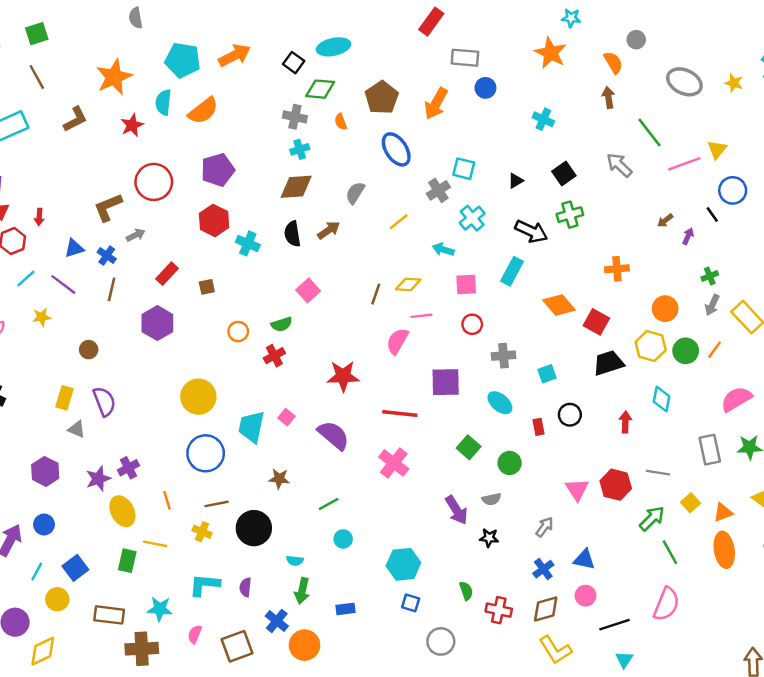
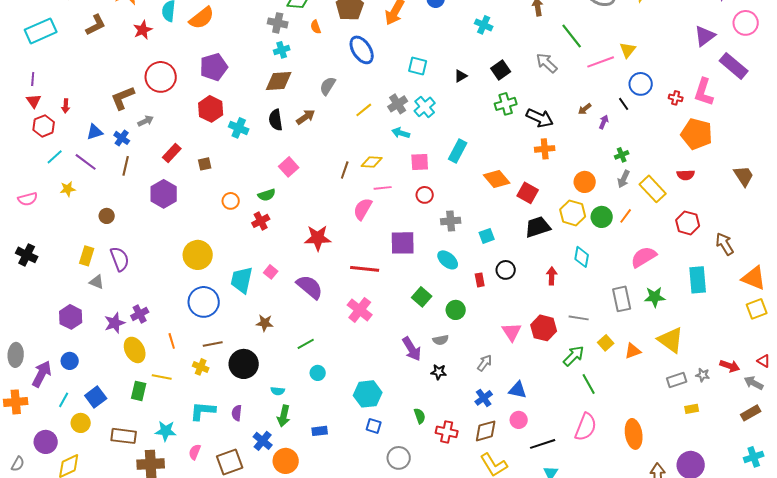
gray cross: (438, 190) -> (398, 104), moved
black arrow: (531, 231) -> (540, 118), moved
orange ellipse: (724, 550) -> (634, 434), moved

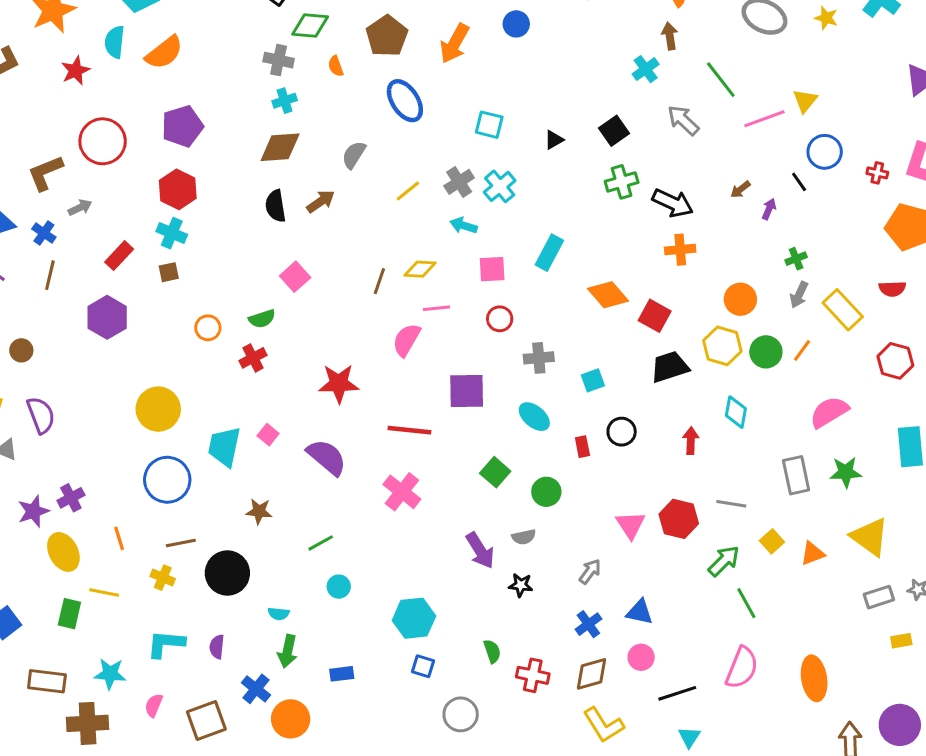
cyan cross: (484, 25) -> (646, 69), moved, turned 30
cyan cross: (239, 128) -> (172, 233), moved

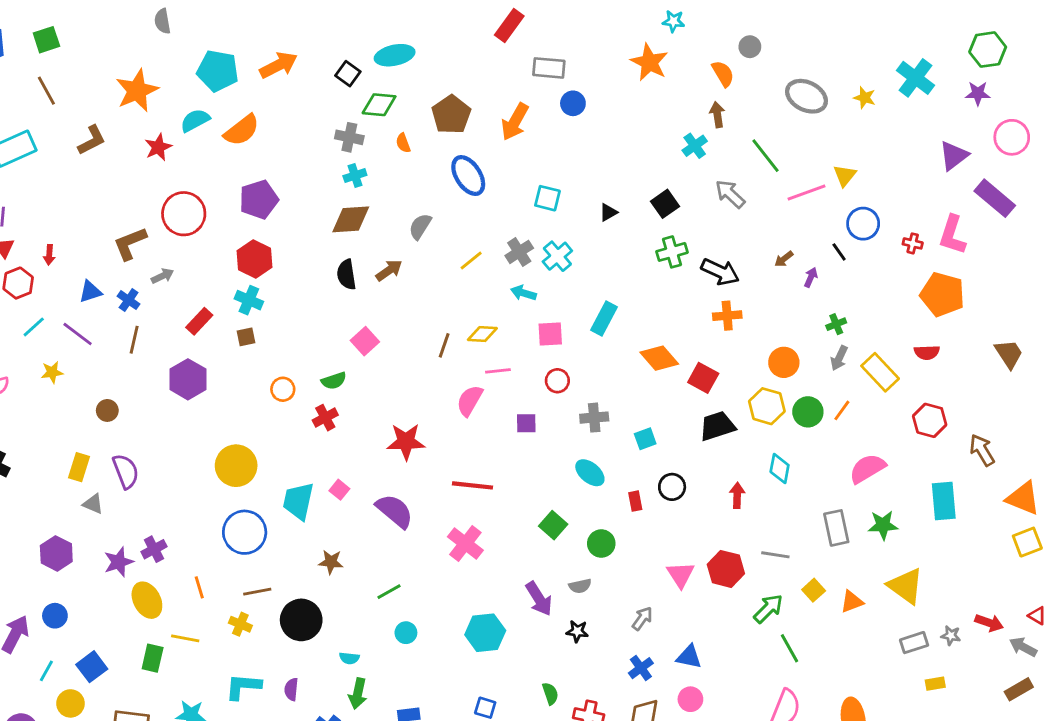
cyan semicircle: (115, 42) -> (195, 120), turned 56
purple square: (467, 391) -> (526, 423), moved, size x0.6
cyan hexagon: (414, 618) -> (485, 633), moved

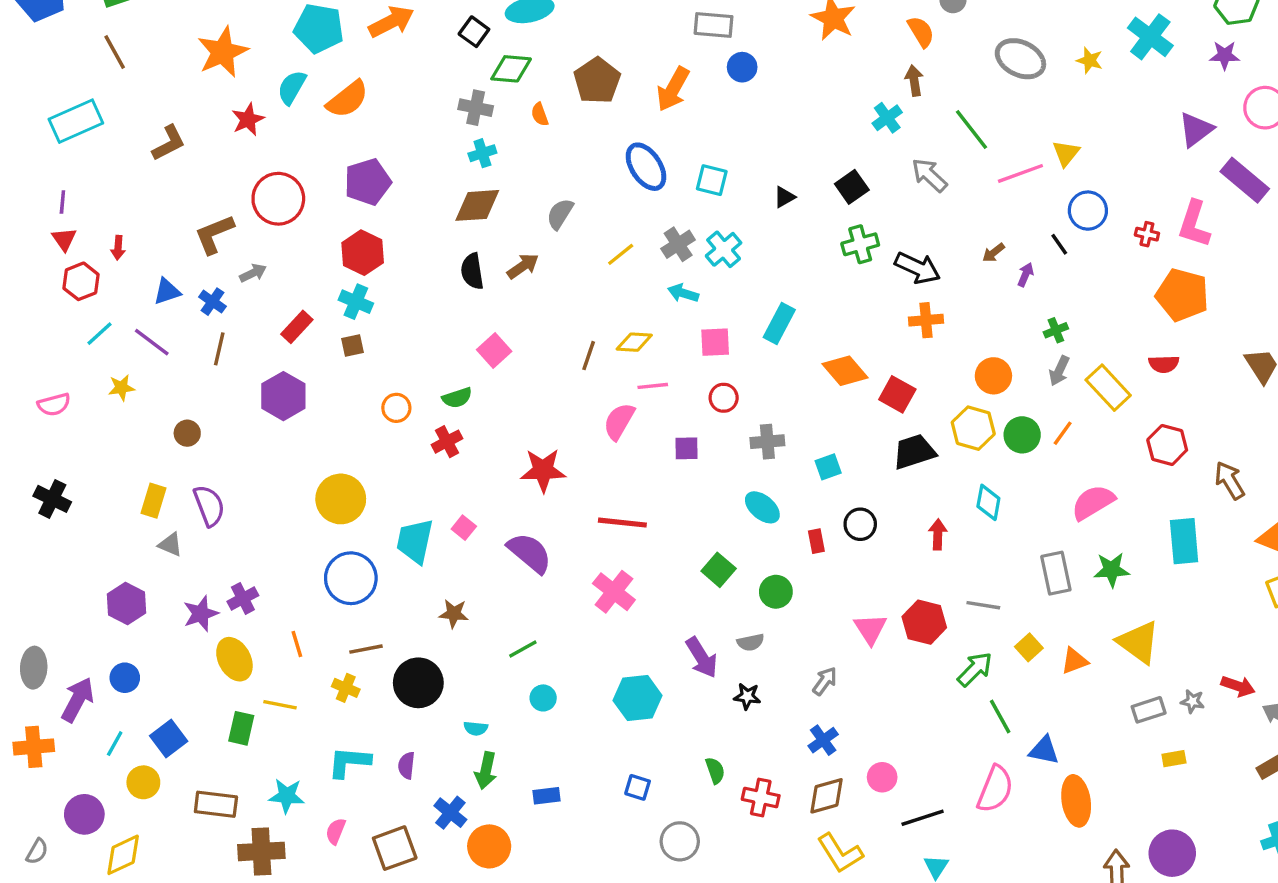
cyan semicircle: (195, 120) -> (292, 87), turned -32
brown L-shape: (92, 140) -> (169, 143), moved
blue ellipse: (468, 176) -> (646, 167), moved
blue triangle: (689, 657) -> (1044, 750), moved

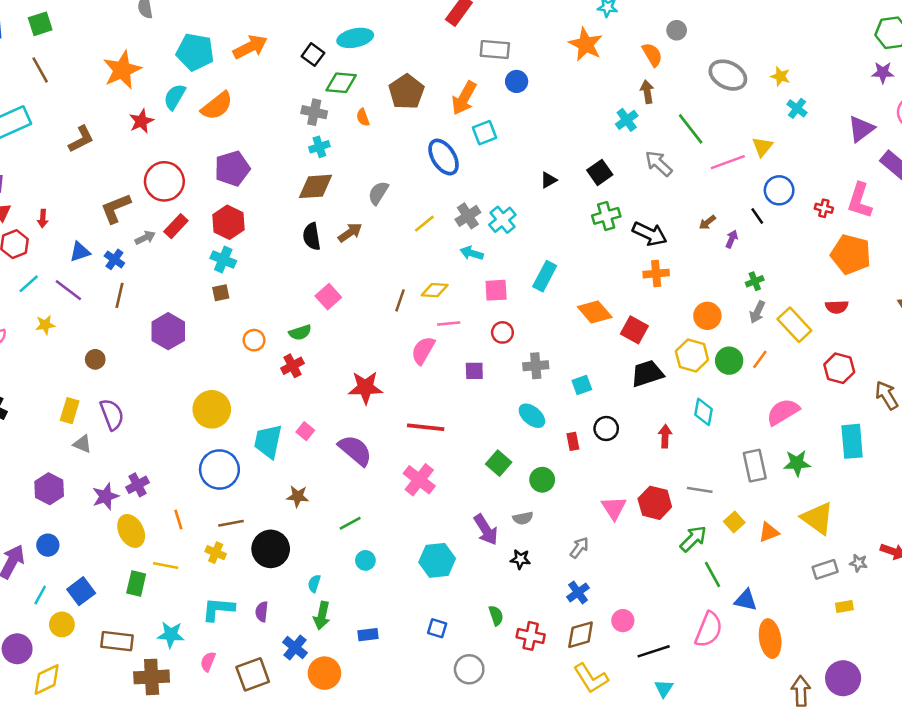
cyan cross: (1150, 37) -> (797, 108), moved, size x0.6
cyan square: (712, 180) -> (485, 133), moved, turned -35
red rectangle: (297, 327) -> (176, 226), moved
cyan semicircle: (476, 728) -> (314, 583), turned 102

